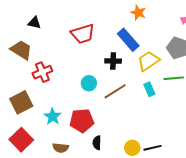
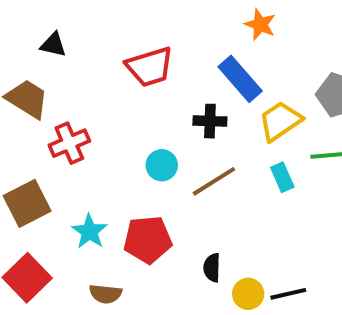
black semicircle: (97, 143) -> (212, 268), moved

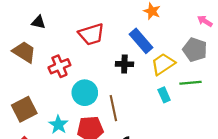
red cross: (69, 143) -> (59, 66), moved
cyan circle: (162, 165) -> (85, 93), moved, size x1.5
brown line: (214, 181) -> (113, 108), moved, turned -70

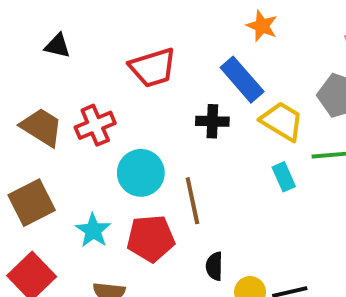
brown trapezoid: (24, 52) -> (42, 127), moved
yellow trapezoid: (163, 64) -> (282, 121), turned 65

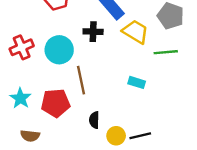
red cross: (95, 125) -> (22, 47), moved
cyan circle: (141, 173) -> (59, 50), moved
cyan rectangle: (284, 177) -> (137, 82), moved, turned -49

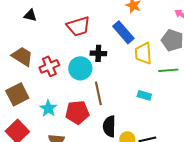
black cross: (93, 32) -> (98, 53), moved
yellow trapezoid: (135, 32) -> (143, 53), turned -125
black semicircle: (94, 120) -> (109, 126), size x1.5

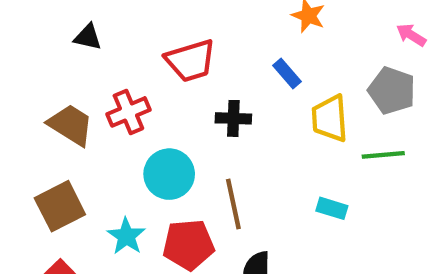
blue rectangle: (123, 32) -> (287, 73), size x0.6
red cross: (49, 66) -> (128, 112), moved
cyan circle: (80, 68) -> (169, 174), moved

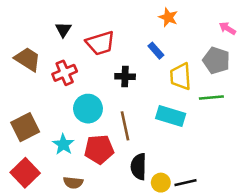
black triangle: (88, 37) -> (63, 30), moved, turned 49
brown trapezoid: (71, 125) -> (28, 59), moved
cyan rectangle: (332, 208) -> (171, 116), moved, size x1.6

